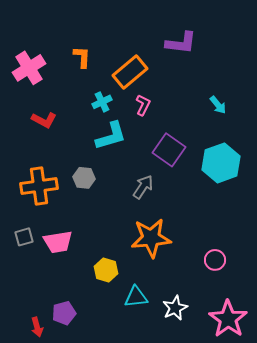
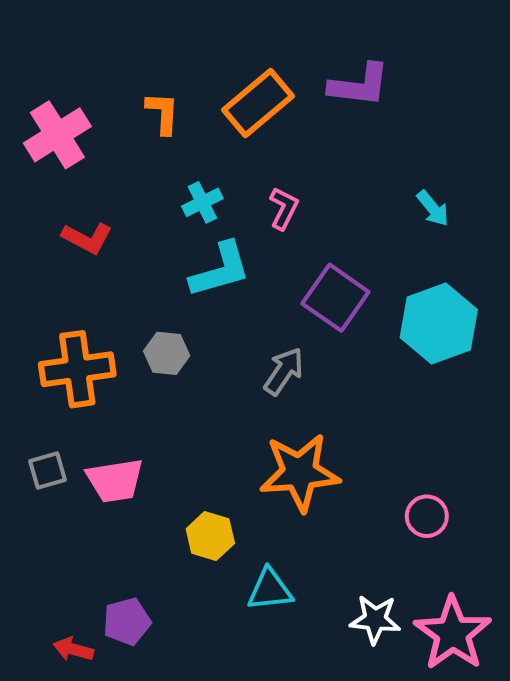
orange rectangle: (130, 72) -> (258, 103), moved
white star: (175, 308) -> (375, 619), moved, turned 30
red arrow: (37, 327) -> (73, 649), turned 120

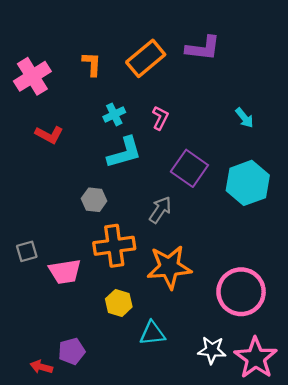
orange cross: (77, 369) -> (114, 246), moved
gray square: (47, 471) -> (27, 251), moved
pink circle: (427, 516) -> (241, 292), size x2.0

